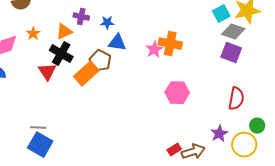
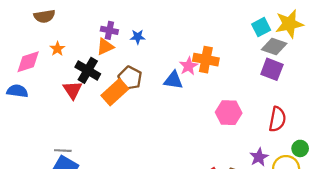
orange triangle: (64, 32) -> (105, 47), moved
blue triangle: (117, 43) -> (173, 80), moved
pink hexagon: (177, 93) -> (229, 113), moved

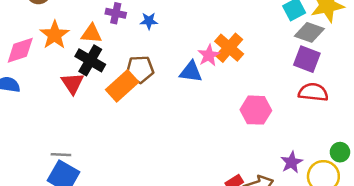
orange triangle: (105, 47) -> (92, 34), moved, turned 30
orange star: (57, 49) -> (55, 35), size x1.6
orange cross: (206, 60) -> (229, 48), turned 30
brown pentagon: (130, 78) -> (140, 69), turned -30
red semicircle: (277, 119) -> (313, 92), moved, turned -95

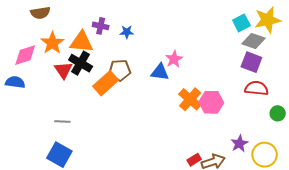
orange triangle: (92, 34) -> (82, 42), size x1.4
orange cross: (229, 48) -> (190, 99), moved
red triangle: (72, 83) -> (63, 70), moved
green circle: (340, 152) -> (278, 113), moved
gray line: (61, 155) -> (62, 121), moved

